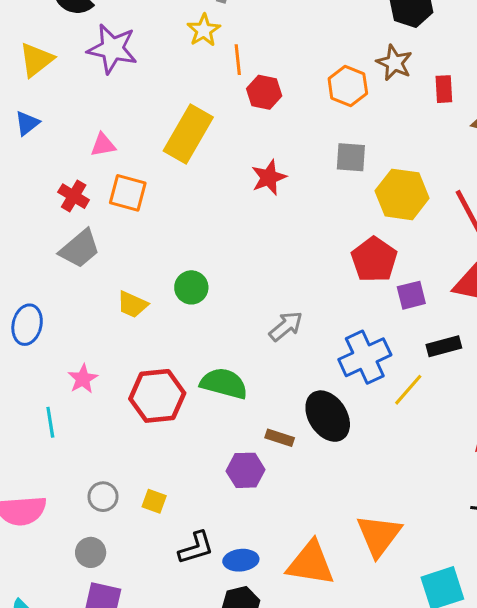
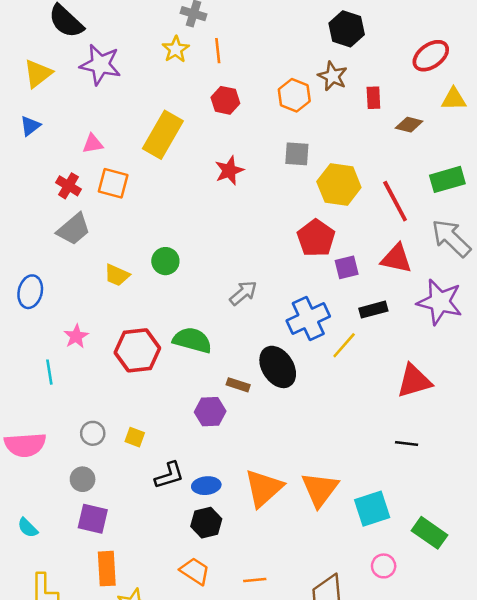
orange line: (238, 60) -> (218, 51), moved
orange triangle: (379, 535) -> (320, 489), moved
orange triangle: (311, 563) -> (264, 488), turned -51

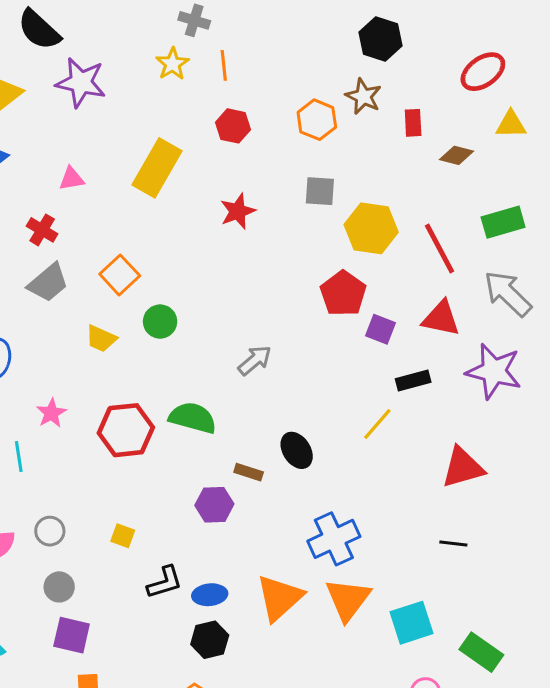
orange square: (113, 183) -> (120, 275), moved, turned 32
purple square: (347, 267) -> (380, 329), turned 35
blue cross: (308, 318) -> (334, 539), moved
black ellipse: (278, 367) -> (297, 450), size x0.7
gray circle: (93, 433) -> (50, 531), moved

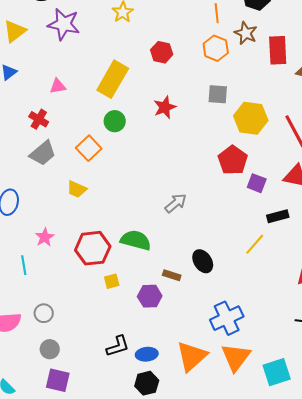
orange line: (224, 65) -> (217, 13), moved
red rectangle: (413, 123) -> (278, 50), size x1.6
green circle: (160, 322) -> (115, 121), moved
yellow square: (123, 536) -> (112, 281), moved, turned -35

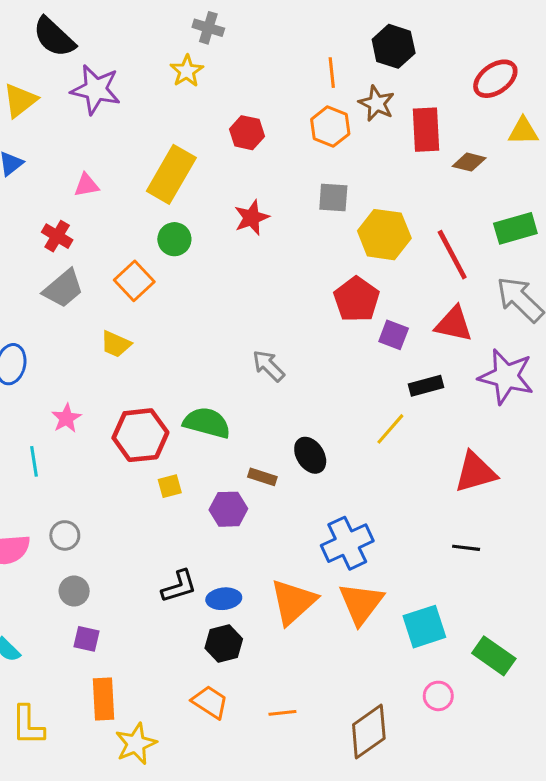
gray arrow: (176, 203) -> (269, 366), turned -95
purple square: (58, 380) -> (86, 639), size x0.7

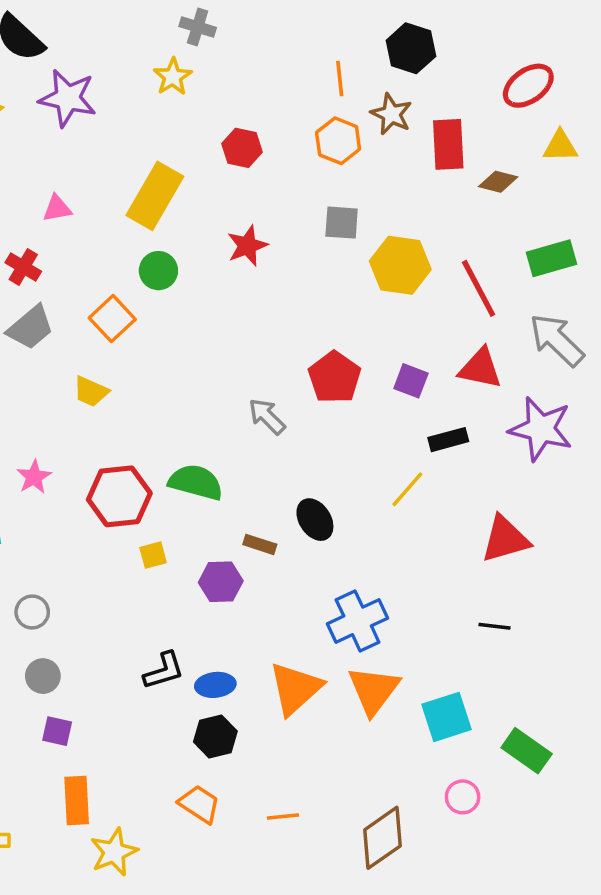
red pentagon: (356, 299) -> (334, 377), moved

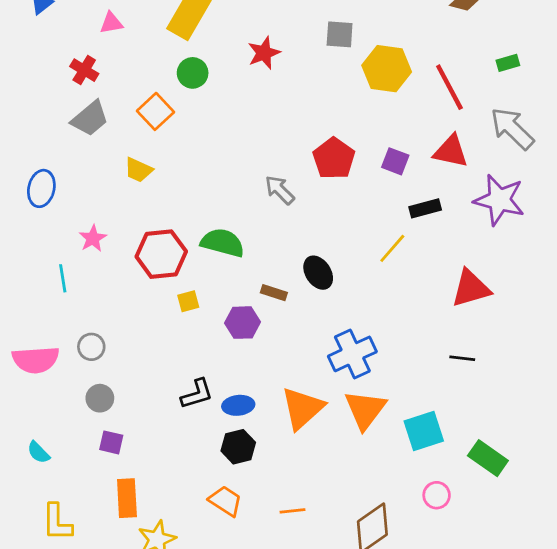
green rectangle: (551, 258) -> (508, 63), size x0.6

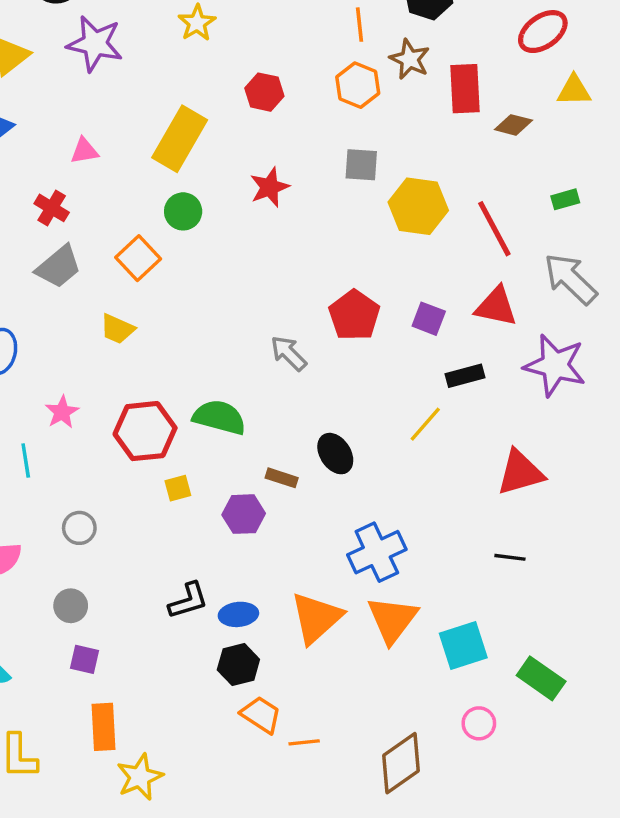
gray circle: (91, 347) -> (79, 528), moved
orange trapezoid: (225, 501) -> (261, 715), moved

